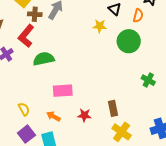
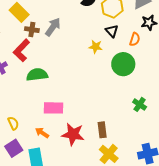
red star: (84, 115) -> (73, 134), size x1.6

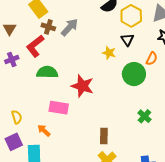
orange semicircle: (135, 39) -> (152, 59), moved
red star: (73, 134) -> (82, 86), moved

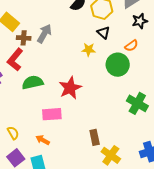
orange semicircle: (152, 59) -> (131, 46), turned 40
red star: (82, 86) -> (70, 88), turned -30
green cross: (144, 116) -> (137, 103), size x1.5
brown rectangle: (104, 136) -> (95, 137), moved

